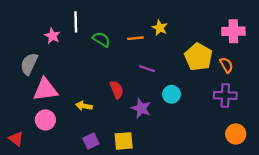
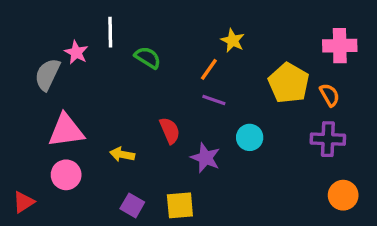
orange line: (135, 38) -> (209, 69), moved, turned -49
gray semicircle: (29, 64) -> (47, 75), moved
red triangle: (16, 139) -> (24, 202), turned 49
purple square: (91, 141) -> (132, 205), turned -35

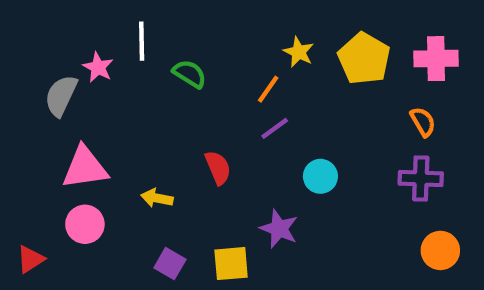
yellow pentagon: (289, 83) -> (364, 59), moved
purple line: (214, 100) -> (275, 128), turned -55
purple star: (205, 158) -> (279, 229), moved

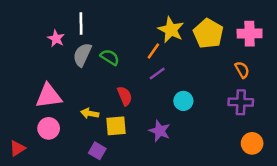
yellow star: (299, 52) -> (171, 30), size x1.5
green semicircle: (190, 74) -> (110, 57), moved
gray semicircle: (61, 96) -> (82, 55), moved
yellow square: (231, 264) -> (116, 126), moved

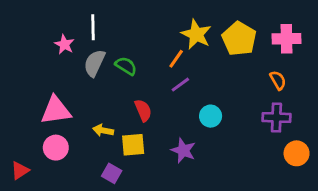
orange circle: (252, 143) -> (297, 153), moved

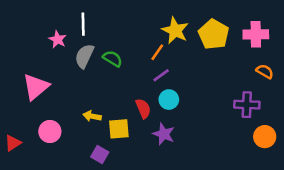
orange semicircle: (278, 80) -> (265, 71), moved, turned -30
pink triangle: (56, 110) -> (36, 87), moved, turned -32
red semicircle: (143, 110) -> (143, 108), moved
cyan circle: (211, 116) -> (169, 100), moved
red triangle: (20, 171) -> (13, 143), moved

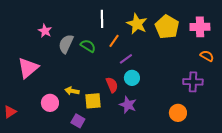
white line: (83, 24) -> (102, 19), moved
orange line: (157, 52) -> (114, 41), moved
pink circle: (50, 132) -> (50, 103), moved
orange circle: (265, 137) -> (178, 113), moved

